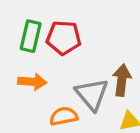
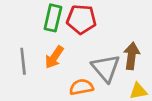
orange arrow: (32, 82) -> (54, 57), turned 120

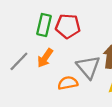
gray line: (23, 61) -> (19, 61), turned 50

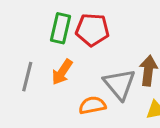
gray line: (19, 61) -> (27, 77), turned -30

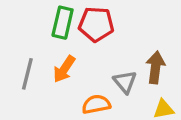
gray triangle: (120, 84) -> (125, 82), size x0.7

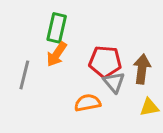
red pentagon: (96, 24) -> (105, 62), moved
orange arrow: (64, 69) -> (57, 54), moved

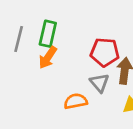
red pentagon: (105, 62) -> (105, 52), moved
gray line: (24, 75) -> (19, 39), moved

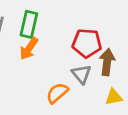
orange semicircle: (76, 101) -> (57, 93), turned -30

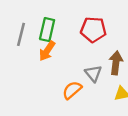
red pentagon: (87, 43) -> (93, 30), moved

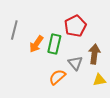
green rectangle: (47, 30) -> (54, 44), moved
red pentagon: (93, 30) -> (75, 26), turned -30

